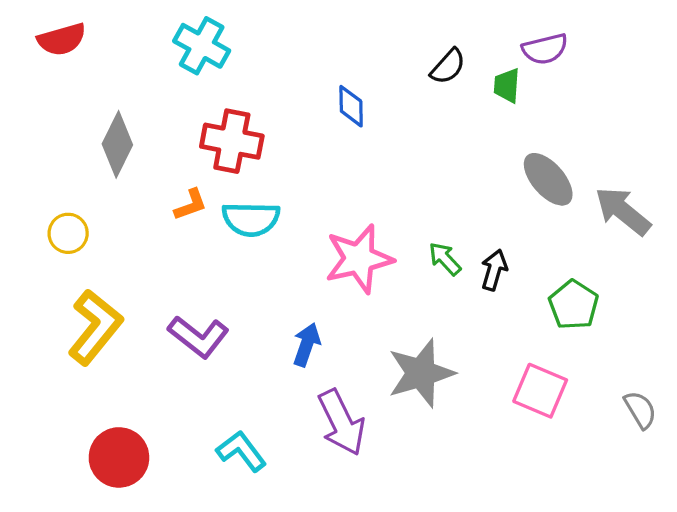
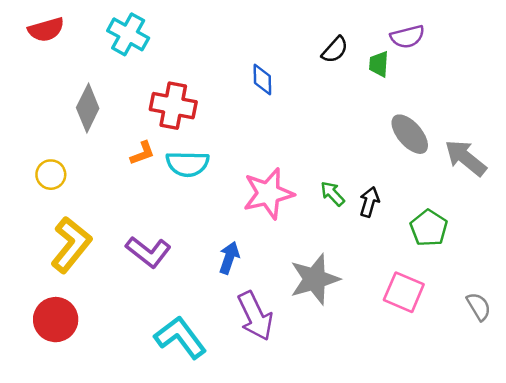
cyan cross: (202, 46) -> (128, 34), moved
cyan L-shape: (241, 451) -> (180, 337), size x1.4
red circle: (119, 457) -> (56, 320), moved

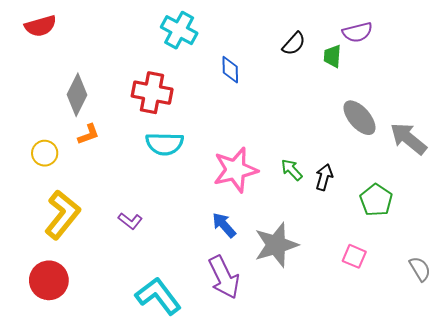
cyan cross: (128, 34) -> (179, 30), moved
orange L-shape: (142, 153) -> (88, 134), moved
purple L-shape: (148, 252) -> (130, 221), size x0.6
blue arrow: (229, 258) -> (224, 225), moved, turned -60
pink square: (404, 292) -> (354, 256), size x0.7

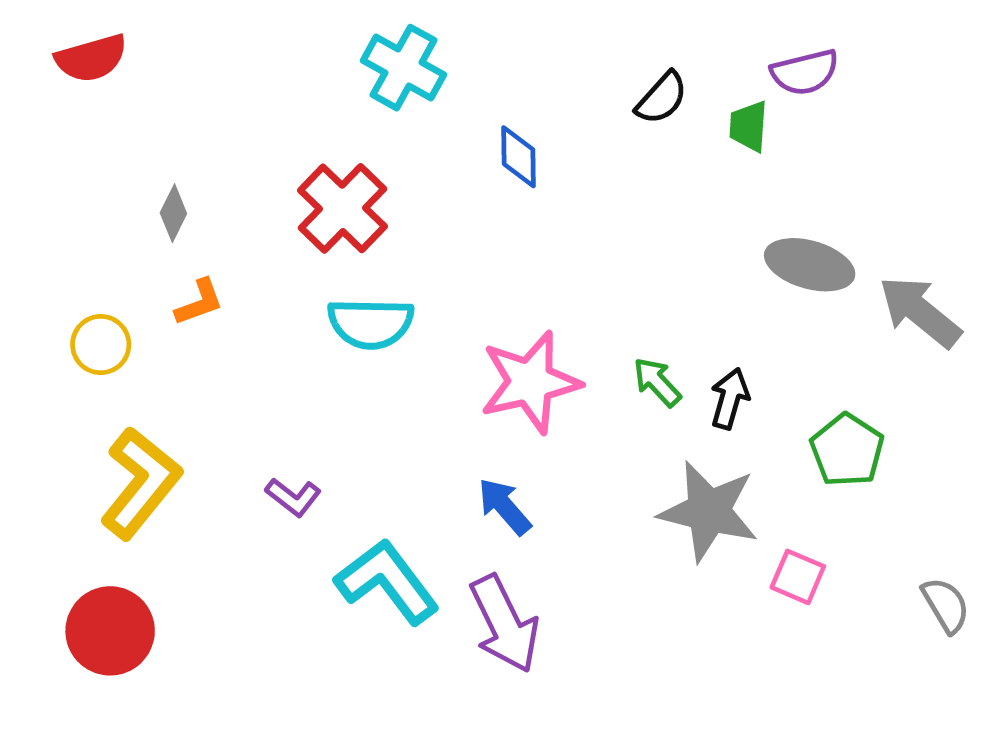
red cross: (152, 93) -> (342, 208), turned 33
gray diamond: (77, 95) -> (173, 213), size x0.6
gray ellipse: (359, 118) -> (810, 265), turned -33
gray star: (276, 245) -> (709, 511), moved, turned 30
cyan L-shape: (158, 296) -> (387, 582), moved

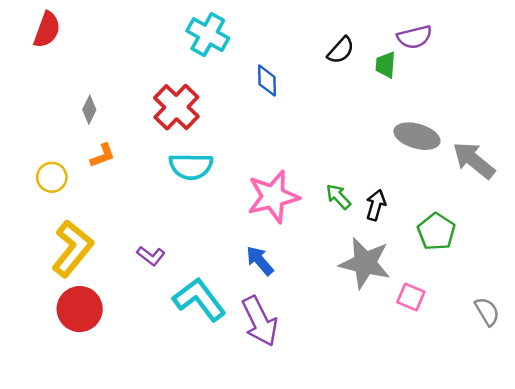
red semicircle: (91, 58) -> (47, 30), turned -54
red circle: (110, 631) -> (80, 309), moved

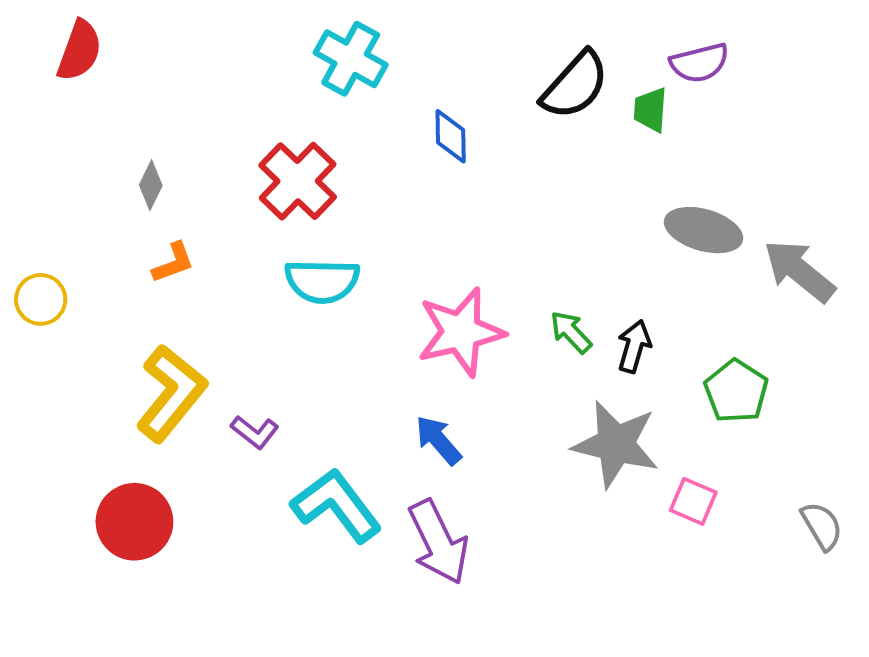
black semicircle: (341, 50) -> (575, 85), size x1.5
yellow circle: (52, 177) -> (41, 299), moved
yellow L-shape: (72, 249) -> (171, 393), moved

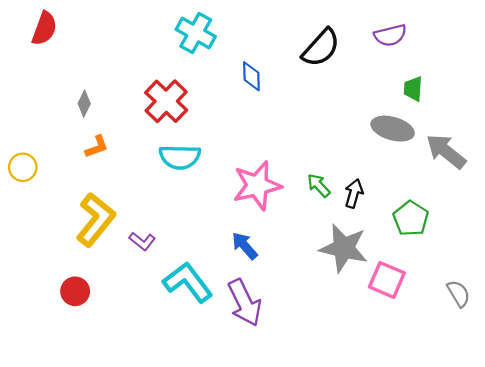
green trapezoid: (650, 110) -> (413, 89), moved
pink square: (693, 501) -> (387, 280), size x1.4
red circle: (134, 522) -> (75, 291), size x0.7

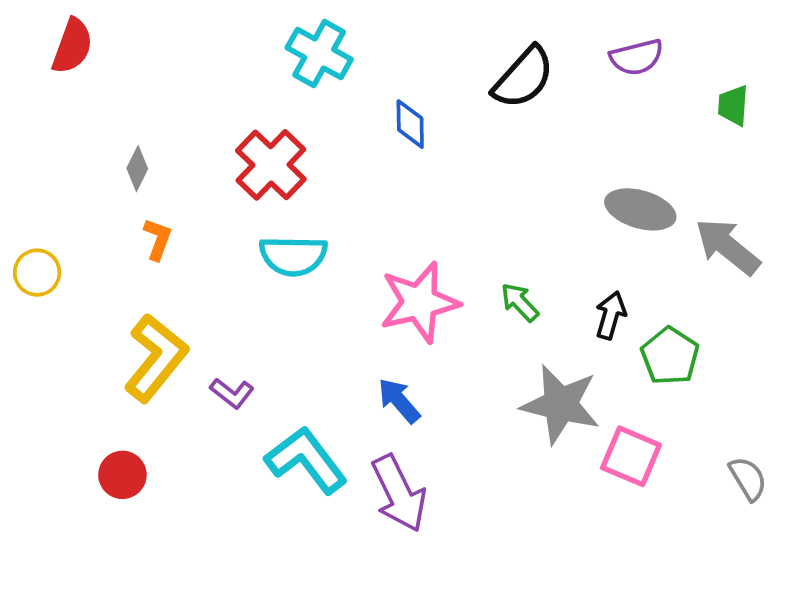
green trapezoid: (413, 89) -> (733, 105), moved
orange L-shape: (97, 147) -> (158, 239), turned -50
black arrow: (354, 193) -> (611, 315), moved

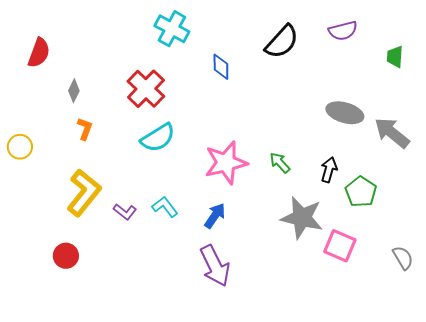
red semicircle: (72, 46) -> (39, 53), moved
cyan semicircle: (293, 256) -> (158, 138), turned -33
blue arrow: (399, 401) -> (215, 216), turned 76
cyan L-shape: (306, 460) -> (165, 207), moved, size x0.6

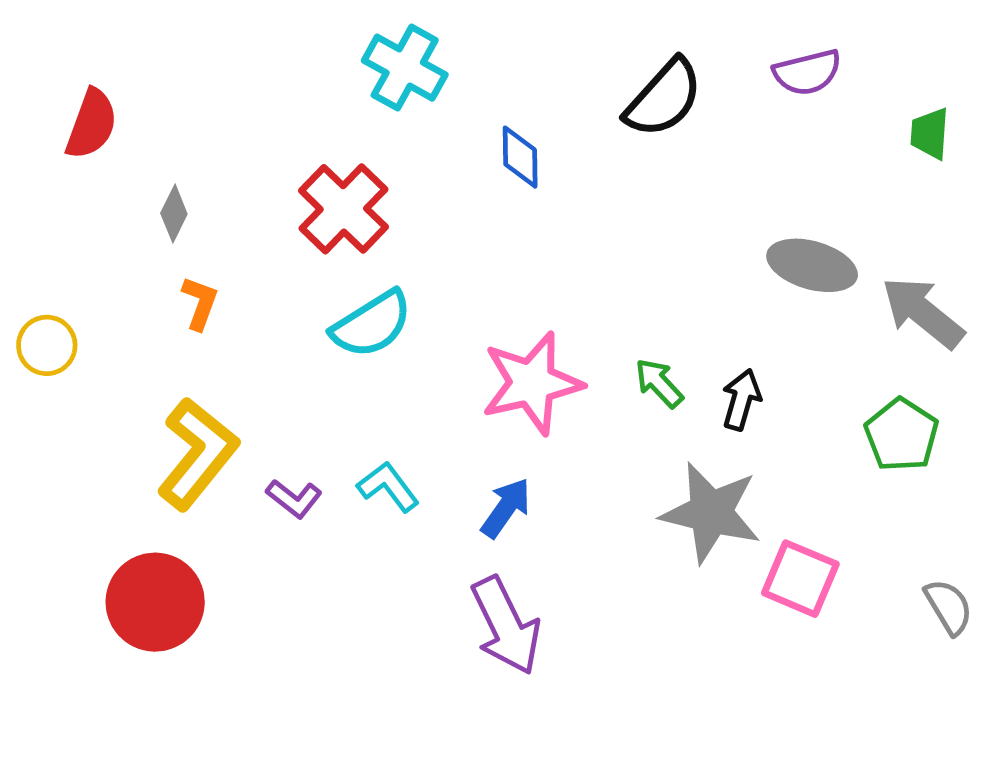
black arrow: (329, 170) -> (741, 400), moved
green pentagon: (361, 192) -> (902, 435), moved
red circle: (66, 256) -> (155, 602), size x1.6

